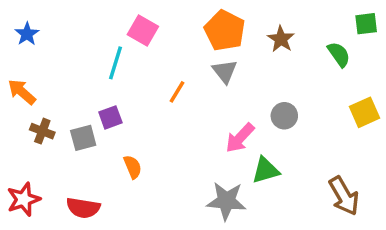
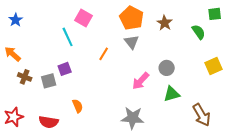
cyan line: (116, 63) -> (68, 37), turned -42
orange semicircle: (133, 167) -> (78, 106), moved
green triangle: (266, 170) -> (172, 94), moved

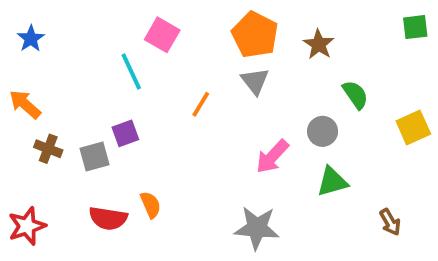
green semicircle: (199, 32) -> (355, 95), moved
brown arrow: (202, 115) -> (390, 222), size x0.6
red semicircle: (49, 122) -> (108, 218), moved

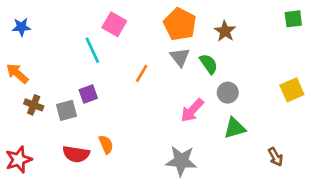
blue star: (31, 39) -> (21, 27), turned 30
green semicircle: (355, 95) -> (209, 64), moved

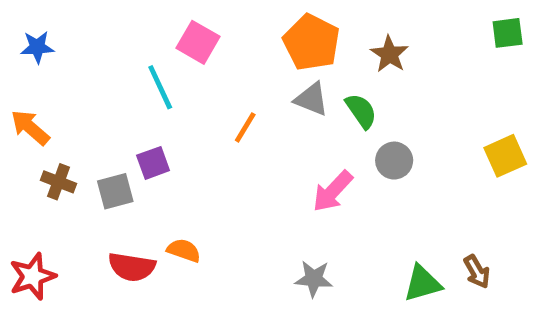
gray triangle: (180, 57) -> (311, 99), turned -30
green triangle: (235, 128) -> (423, 283), moved
orange semicircle: (106, 145) -> (184, 250), turned -48
gray star: (181, 161) -> (314, 279), size x0.7

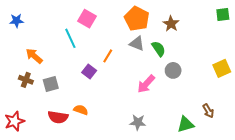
orange arrow: (30, 127) -> (34, 56), moved
purple square: (153, 163) -> (89, 71), moved, turned -32
brown arrow: (477, 272) -> (208, 111), moved

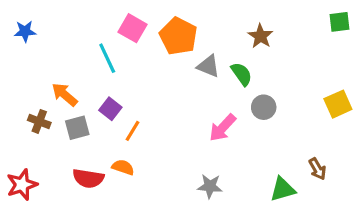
orange pentagon: (137, 19) -> (178, 36), moved
orange arrow: (34, 56) -> (65, 95), moved
orange line: (108, 56) -> (133, 131), moved
purple square: (89, 71) -> (110, 109), moved

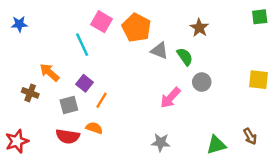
yellow square: (338, 104) -> (258, 80), turned 30
gray square: (77, 128) -> (69, 105), moved
brown arrow: (317, 169) -> (250, 136), moved

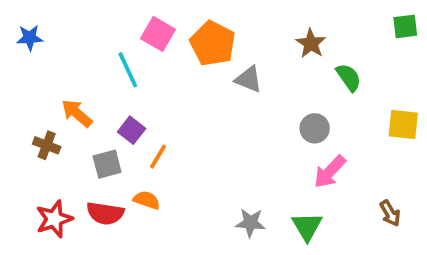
green semicircle: (185, 57) -> (349, 77), moved
pink arrow: (170, 98) -> (330, 172), moved
red star: (17, 141) -> (54, 219), moved
green triangle: (216, 145) -> (307, 226), moved, turned -45

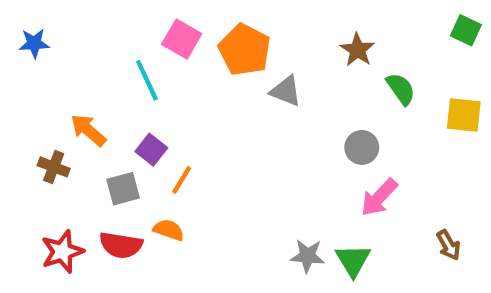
green square: (405, 26) -> (466, 30), turned 32
yellow square: (403, 125) -> (464, 115), moved
gray star: (250, 223) -> (308, 256), moved

